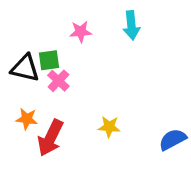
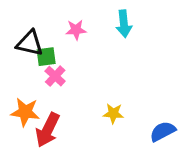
black triangle: (25, 68) -> (30, 43), moved
orange star: (27, 119) -> (25, 112), size x1.4
yellow star: (109, 127) -> (113, 113), moved

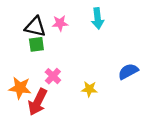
black triangle: (30, 43) -> (35, 27), moved
pink cross: (55, 76) -> (53, 76), moved
blue semicircle: (163, 131) -> (128, 71), moved

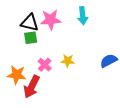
pink star: (60, 23) -> (51, 20), size x1.5
yellow star: (89, 89) -> (68, 61), moved

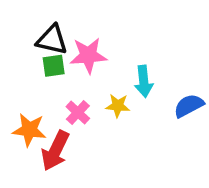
cyan arrow: (83, 16) -> (144, 81), moved
pink star: (51, 20) -> (88, 55), moved

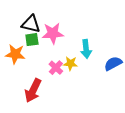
pink cross: (78, 113) -> (56, 68), moved
orange star: (29, 130) -> (15, 54), moved

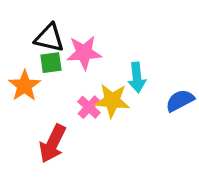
orange star: (15, 54) -> (25, 86), turned 30
yellow star: (70, 63) -> (112, 101), size x1.5

